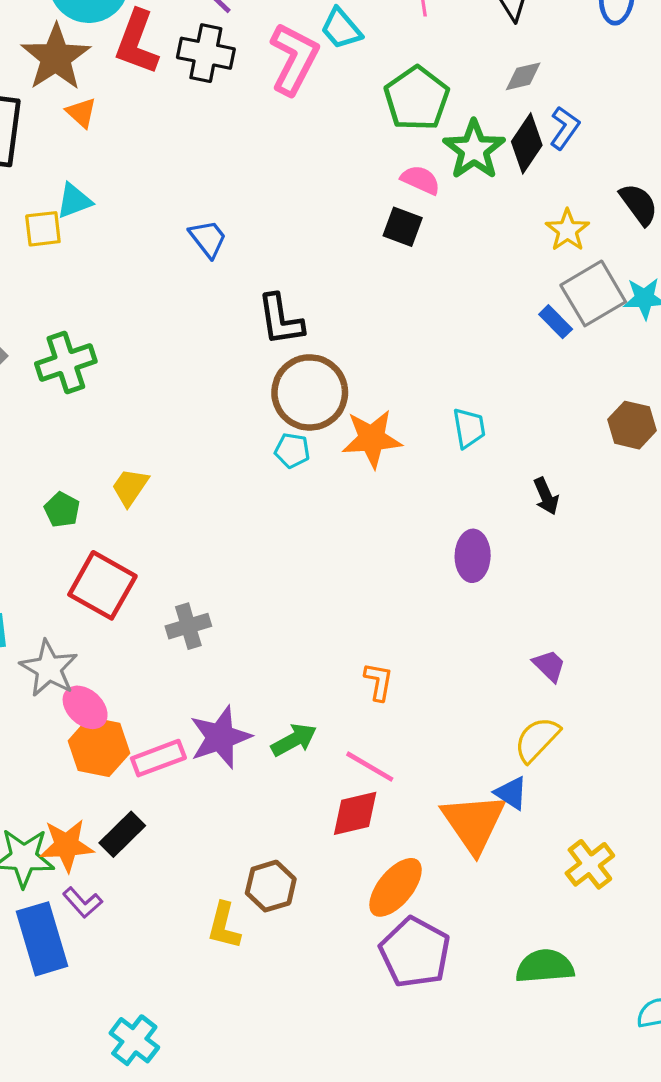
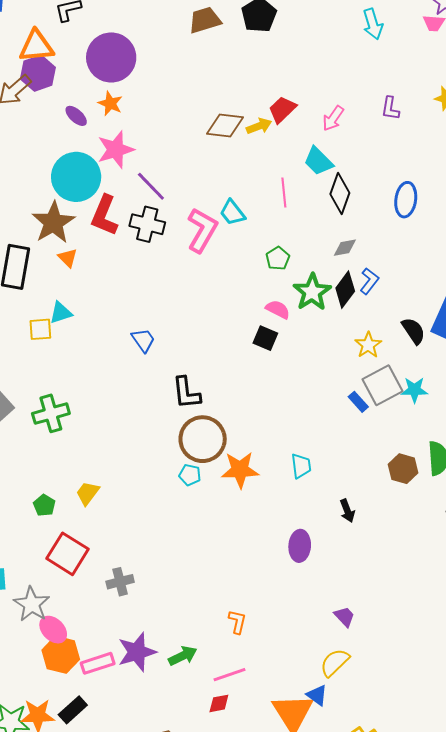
green pentagon: (417, 98) -> (278, 258), size x0.6
pink line: (370, 767) -> (229, 675), turned -52
red diamond: (355, 813) -> (219, 703), size x0.7

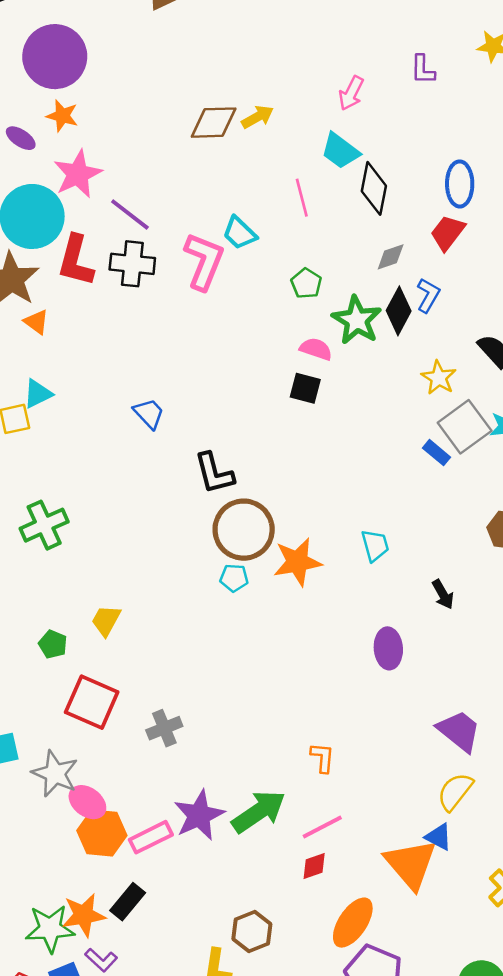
red trapezoid: (282, 109) -> (448, 233), moved
purple trapezoid: (344, 617) -> (459, 731), size x1.6
green arrow: (183, 656) -> (259, 812), size x1.5

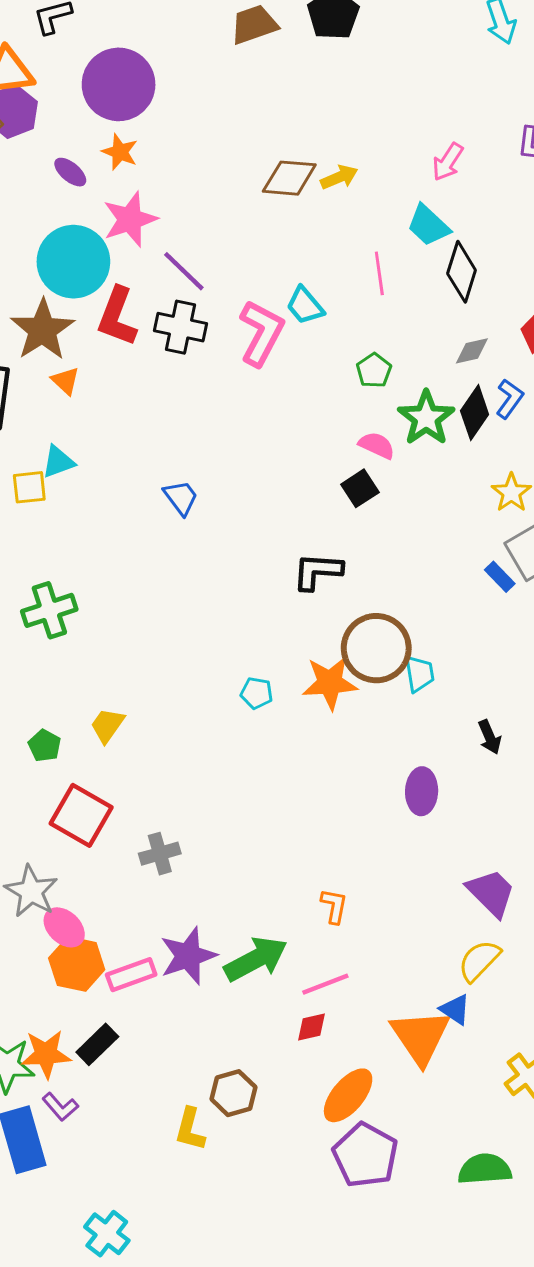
black square: (305, 388) -> (360, 488), turned 36
black L-shape: (214, 473) -> (317, 571), moved, turned 102
brown circle: (244, 530) -> (376, 648), moved

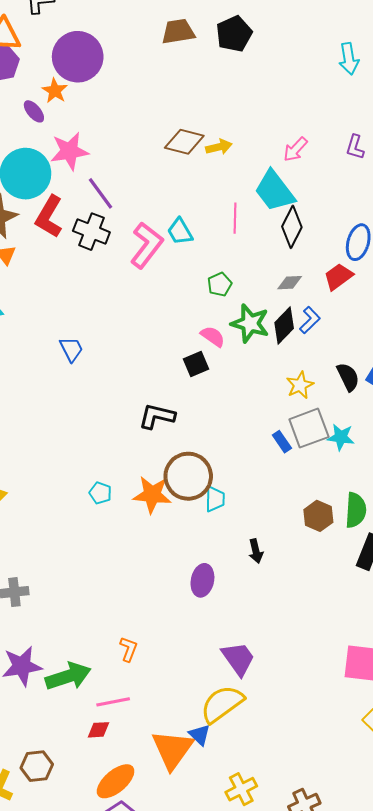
orange star: (120, 152) -> (55, 91), moved
cyan trapezoid: (428, 225) -> (275, 191), size x1.4
green star: (426, 418) -> (250, 323), turned -30
yellow semicircle: (479, 961) -> (222, 704), size x1.4

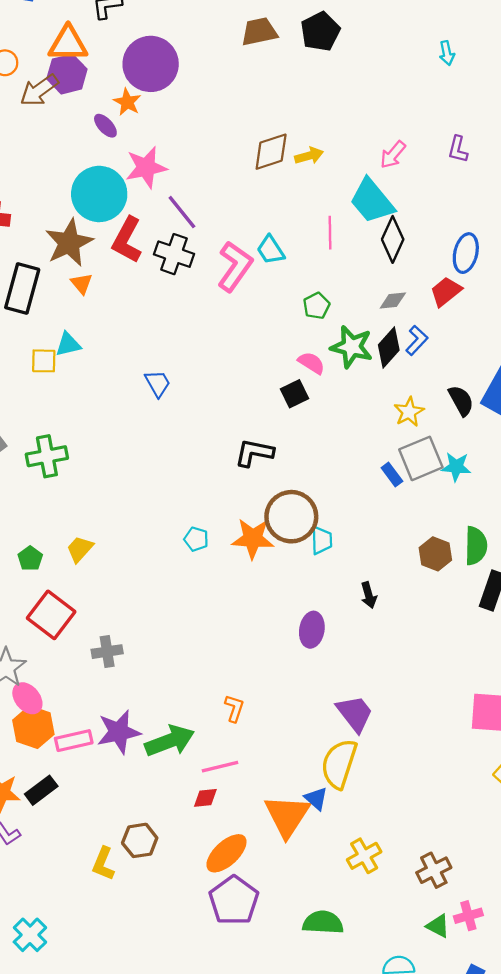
cyan arrow: (349, 59) -> (447, 53), size x0.7
brown diamond: (184, 142) -> (271, 152), turned -30
yellow semicircle: (222, 704) -> (339, 764), turned -33

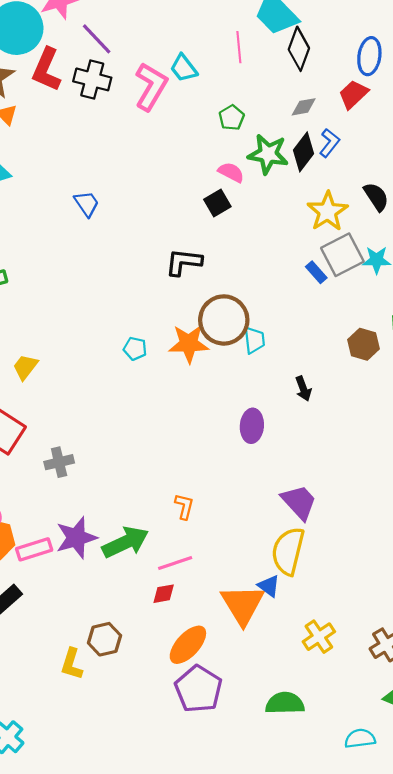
yellow star: (409, 412) -> (328, 211), size x1.4

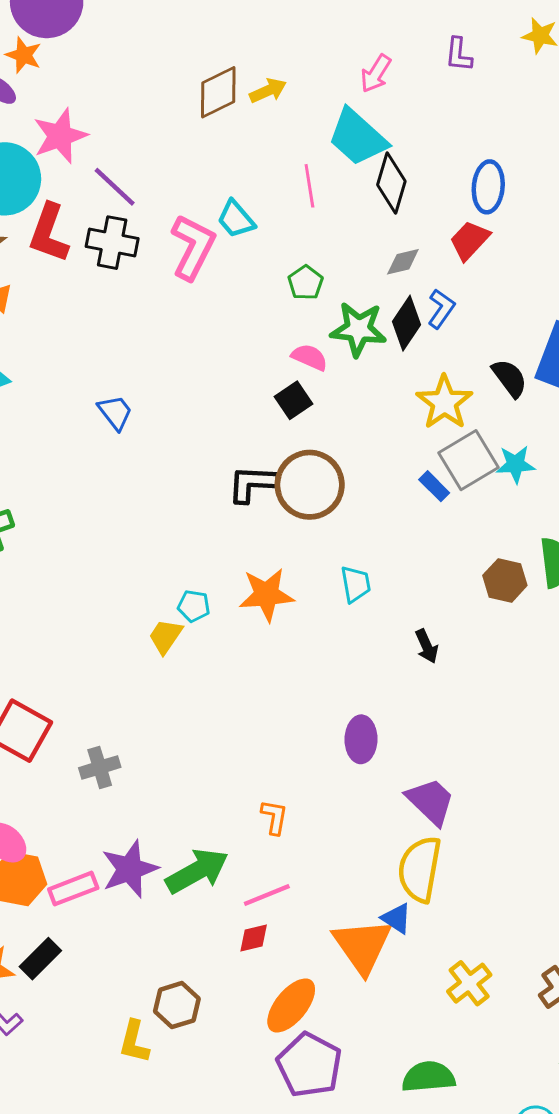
brown circle: (224, 320) -> (310, 485), moved
yellow trapezoid: (25, 367) -> (165, 636), moved
purple ellipse: (252, 426) -> (361, 739), moved

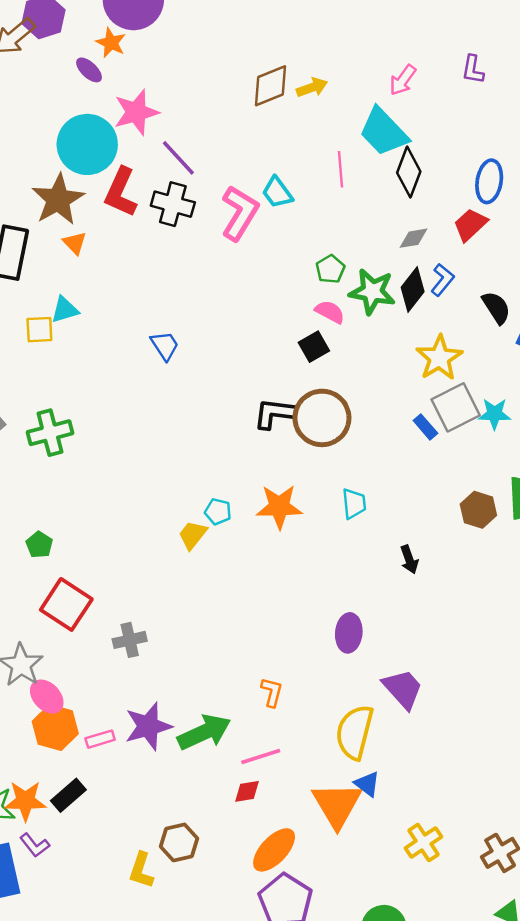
green pentagon: (305, 283) -> (330, 269), moved
black semicircle: (510, 378) -> (496, 308), moved
yellow semicircle: (420, 869) -> (355, 732), moved
pink rectangle: (73, 889) -> (100, 739), size x0.7

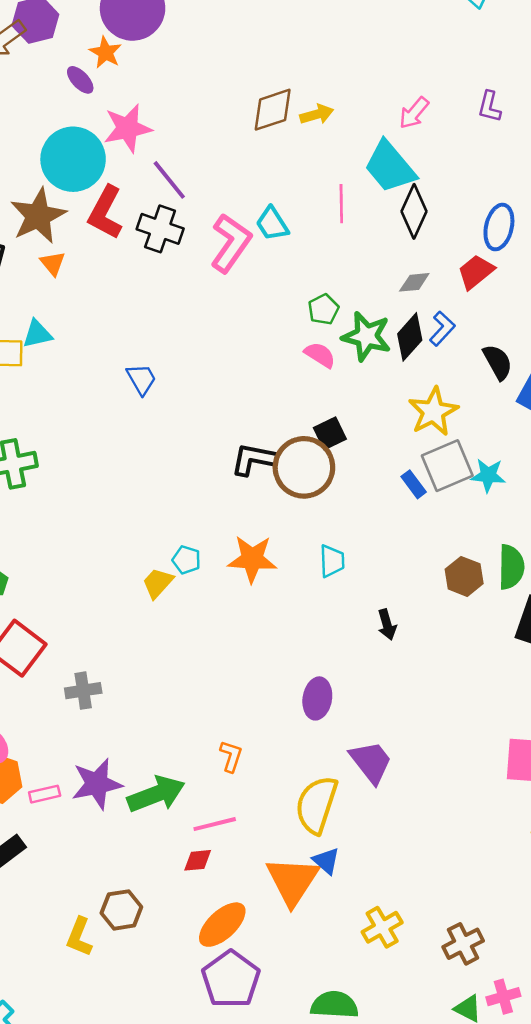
black square: (314, 347) -> (330, 433), moved

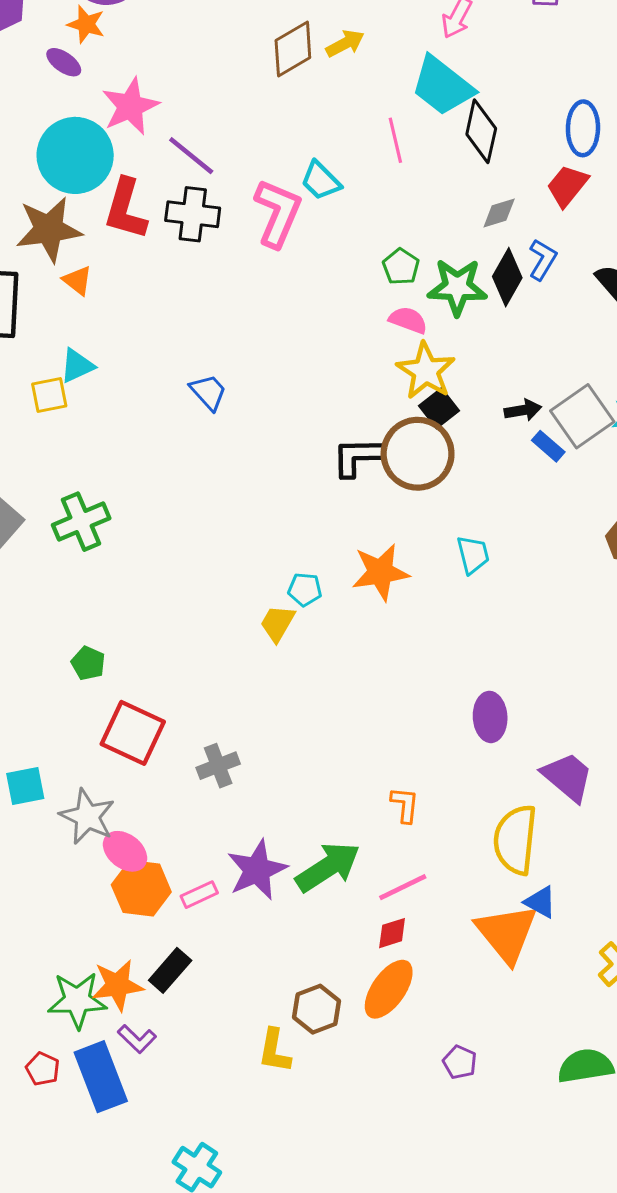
brown star: (38, 216) -> (49, 229), turned 30
yellow star: (433, 412) -> (426, 371), moved
black arrow: (387, 625) -> (523, 410), moved, turned -72
orange ellipse: (222, 925) -> (389, 989), moved
purple pentagon: (231, 979) -> (460, 1062), size x0.5

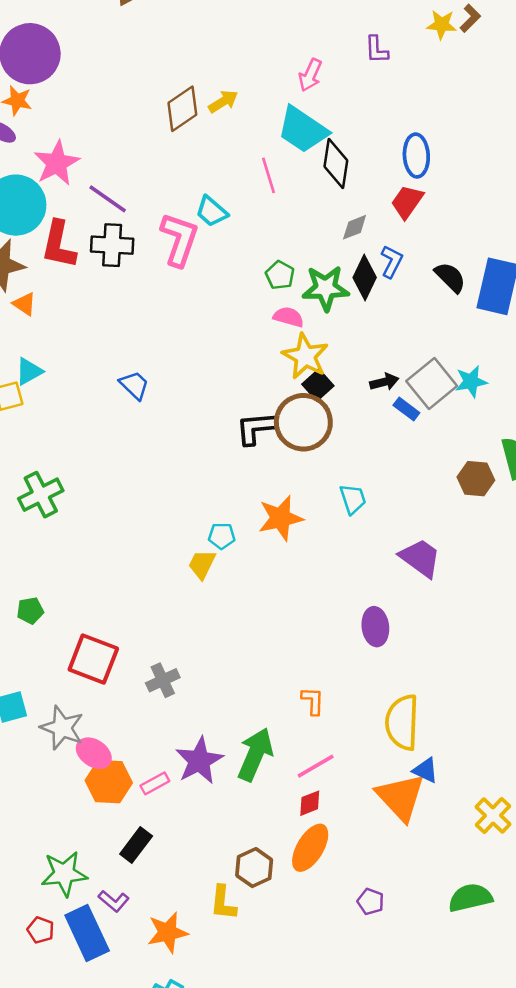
green pentagon: (88, 663) -> (30, 611), moved, turned -30
purple trapezoid: (568, 777) -> (420, 558), moved
green arrow: (328, 867) -> (255, 754), turned -30
orange star: (117, 985) -> (168, 932), moved

